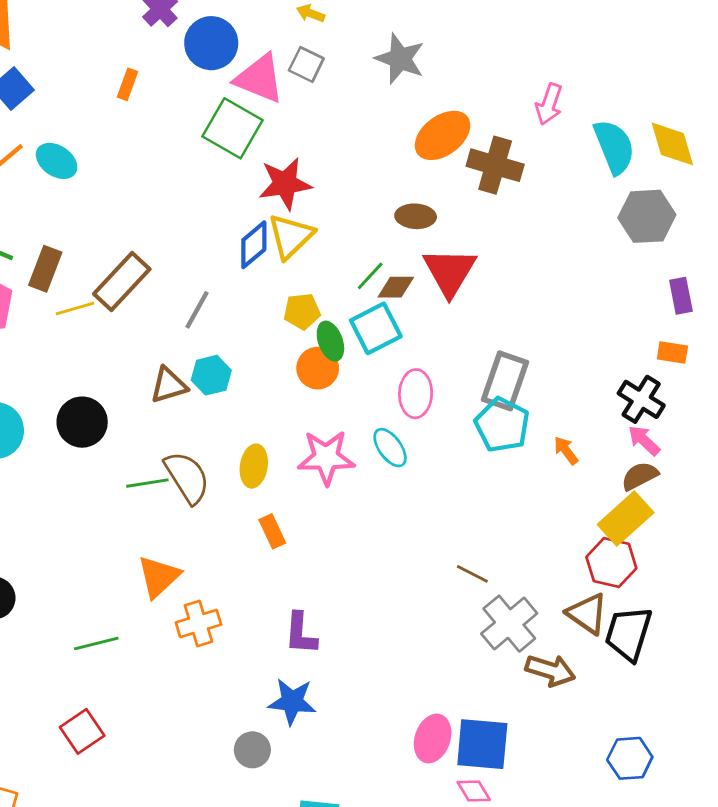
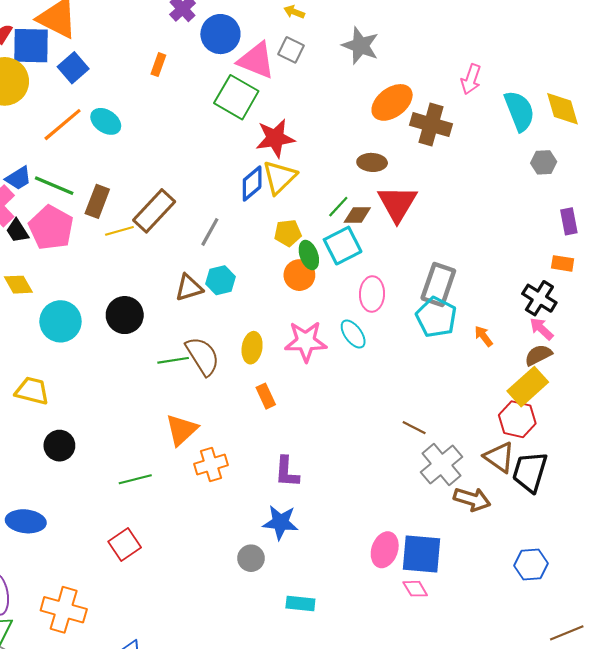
gray hexagon: (647, 216) -> (544, 162), size x0.6

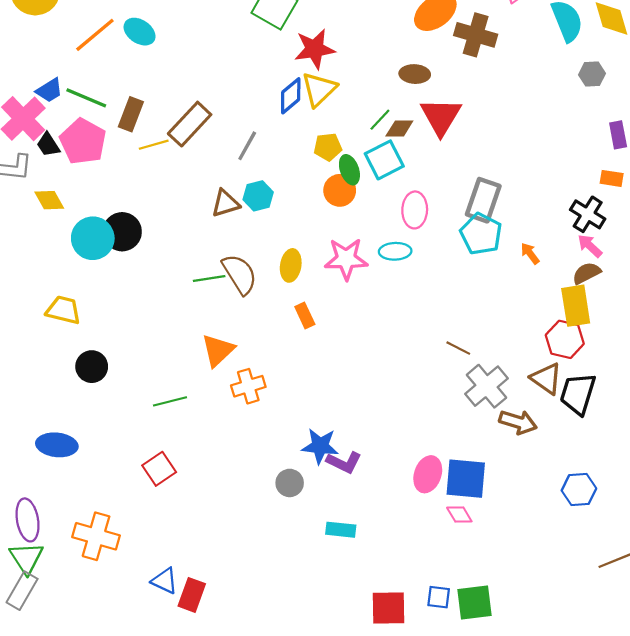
black circle: (125, 315) -> (122, 232), moved
cyan ellipse: (353, 334) -> (395, 251), turned -56
yellow rectangle: (528, 387) -> (576, 306), turned -57
purple L-shape: (287, 472) -> (344, 462), moved, turned -68

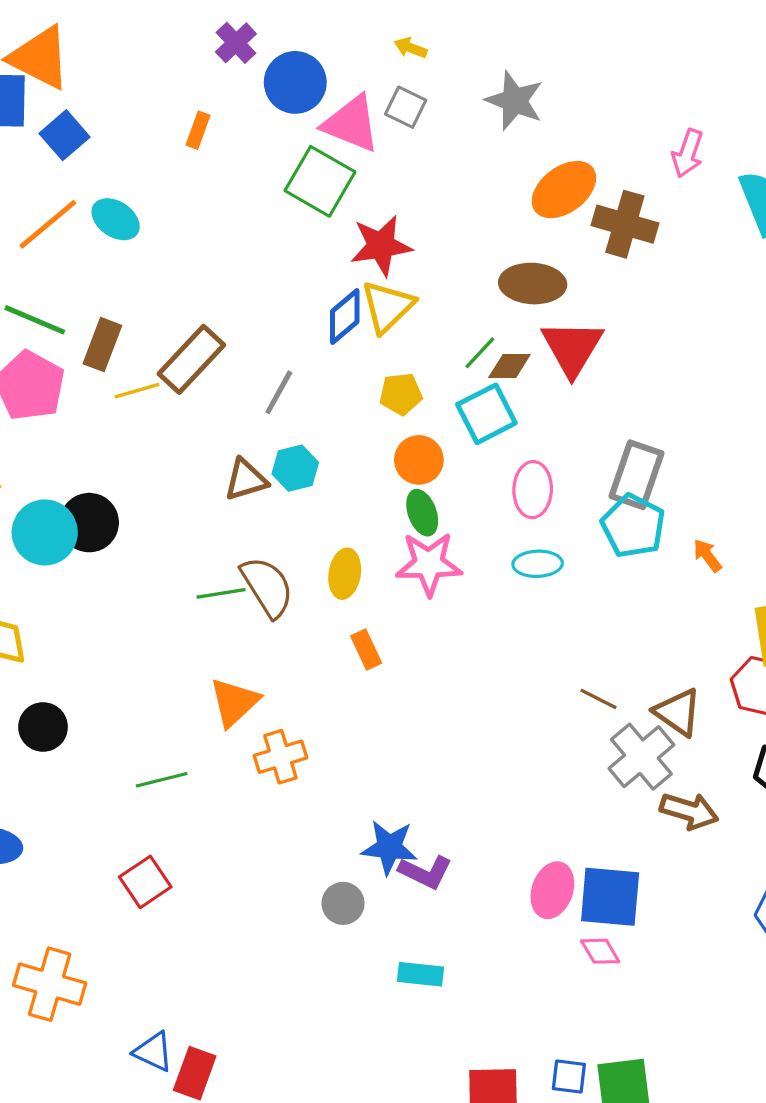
brown ellipse: (415, 74) -> (533, 284), size x1.4
green ellipse: (349, 170) -> (422, 513), moved
cyan ellipse: (395, 251) -> (538, 564), moved
brown triangle: (546, 379) -> (678, 712), moved

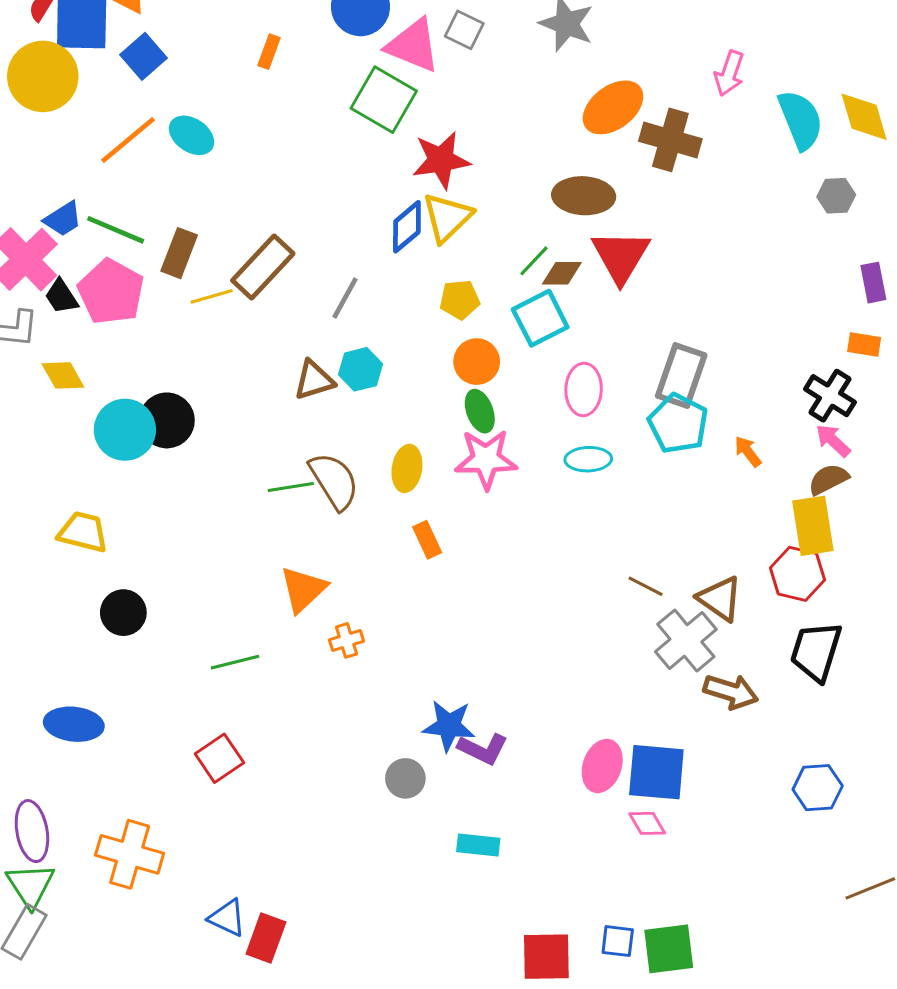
orange cross: (280, 757) -> (347, 640), size x0.7

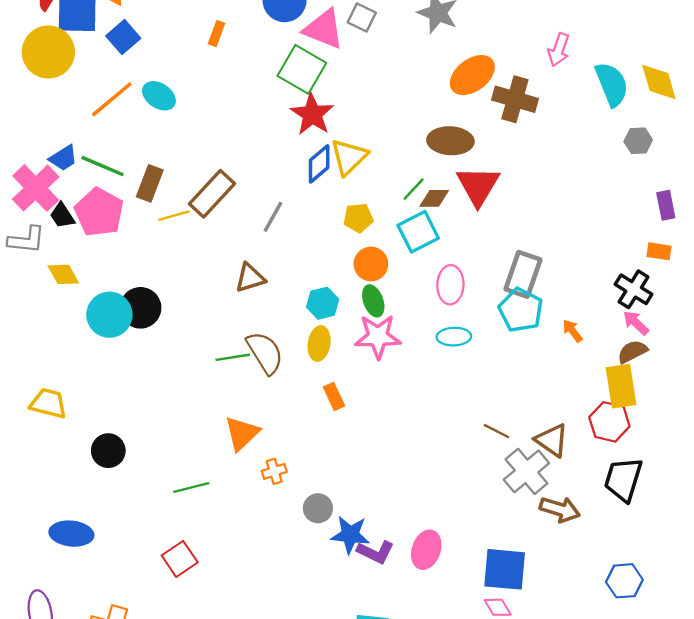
red star: (441, 160) -> (312, 114), moved, turned -30
cyan hexagon: (360, 369) -> (323, 303), moved
yellow trapezoid: (83, 532) -> (48, 403), moved
pink ellipse: (602, 766) -> (426, 550), moved
gray circle: (405, 778) -> (318, 508), moved

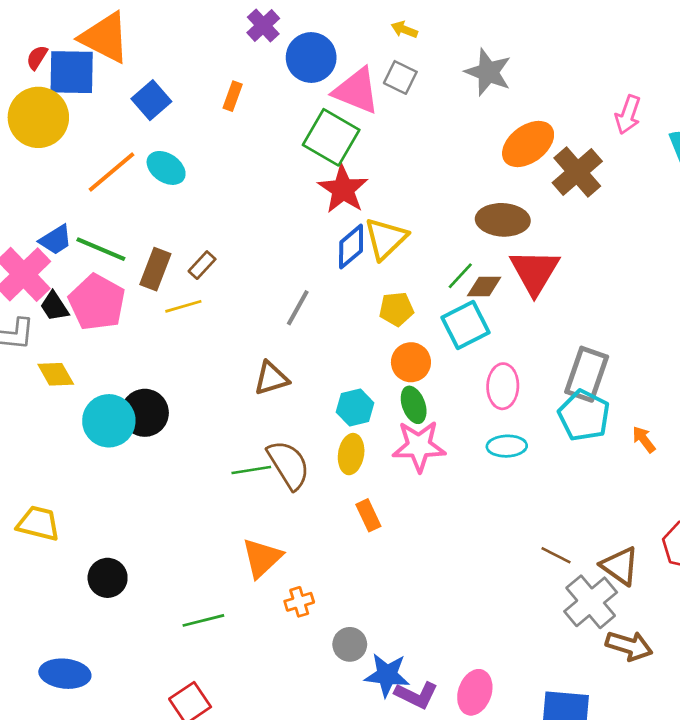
blue square: (123, 37) -> (151, 100), moved
brown cross: (515, 99) -> (577, 172), turned 33
brown rectangle: (212, 194) -> (202, 265), moved, size x0.5

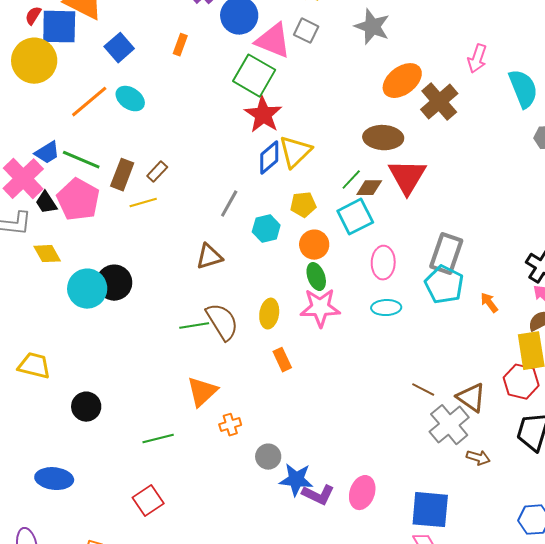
cyan hexagon: (355, 407) -> (266, 229), moved
brown arrow: (629, 646) -> (478, 458), size x0.7

